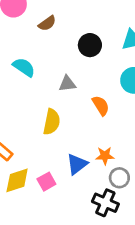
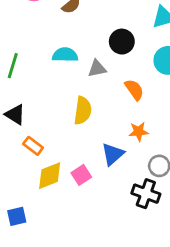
black circle: (90, 45) -> (122, 42), moved
cyan semicircle: (24, 67) -> (65, 55), moved, turned -30
orange star: (105, 156) -> (139, 132), moved

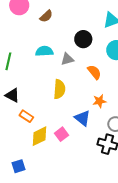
blue triangle: (113, 154) -> (82, 118), turned -36

